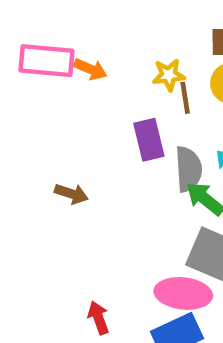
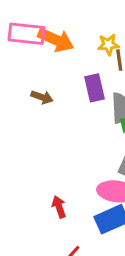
orange arrow: (90, 69) -> (56, 40), size x1.6
brown arrow: (71, 194) -> (42, 97), moved

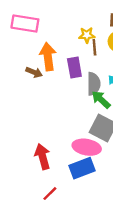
orange arrow: (56, 40) -> (48, 57), moved, turned -124
red arrow: (59, 207) -> (42, 157), size x1.5

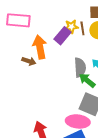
brown line: (94, 47) -> (82, 28), moved
purple rectangle: (74, 67) -> (63, 36), moved, turned 54

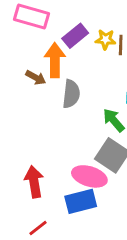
purple rectangle: (63, 36) -> (75, 36), moved
gray semicircle: (80, 67) -> (71, 94), moved

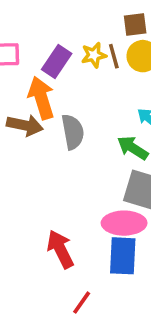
brown arrow: (36, 78) -> (25, 125), size x1.4
blue rectangle: (81, 201) -> (123, 256), turned -56

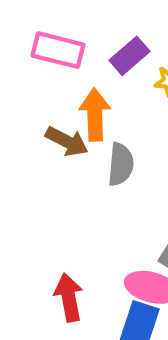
purple rectangle: (57, 62) -> (130, 56), moved

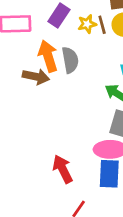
gray semicircle: (121, 164) -> (70, 60), moved

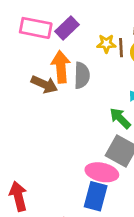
purple rectangle: (59, 15) -> (67, 28), moved
red arrow: (63, 169) -> (18, 196), moved

